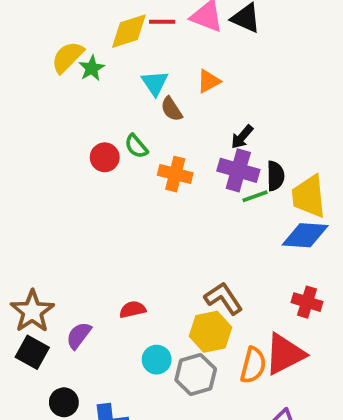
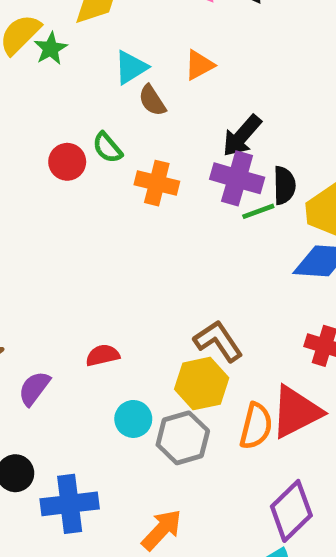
cyan triangle: (155, 83) -> (131, 67), turned 32
black arrow: (242, 137) -> (242, 136), size x1.4

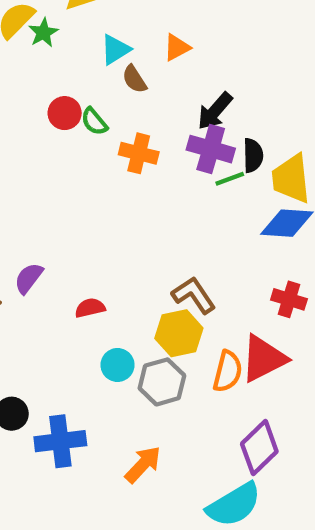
red circle: (67, 162) -> (65, 113), moved
purple semicircle: (34, 388) -> (29, 278), moved

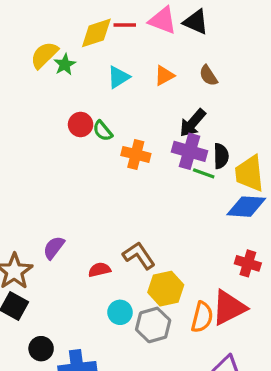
brown semicircle: (134, 79) -> (208, 76), moved
green line: (230, 179) -> (204, 173), turned 40
brown L-shape: (194, 295) -> (139, 256), moved

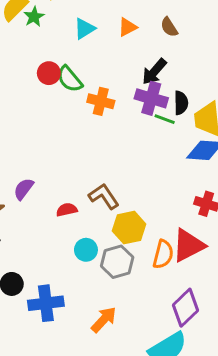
green semicircle: (103, 131) -> (70, 79), size x1.4

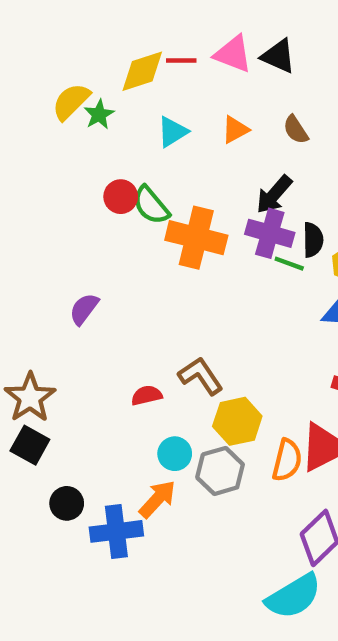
orange cross: (101, 101) -> (196, 238), size x1.5
purple semicircle: (24, 189) -> (84, 309), moved
orange arrow: (104, 320) -> (157, 499), moved

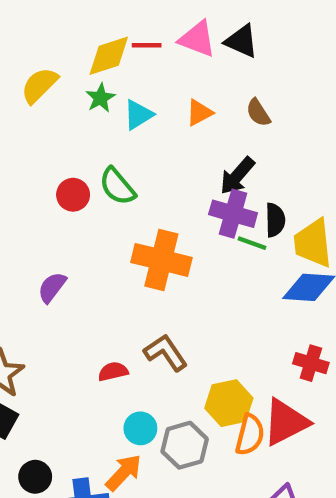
green star: (99, 115) -> (100, 98), moved
red circle: (121, 197) -> (73, 195), moved
orange cross: (196, 238) -> (161, 260), moved
yellow hexagon: (237, 421) -> (229, 403), moved

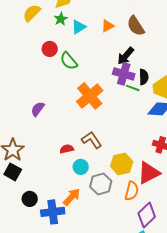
brown semicircle: (258, 113) -> (136, 26), size x1.5
red circle: (73, 195) -> (50, 49), moved
orange cross: (161, 260) -> (90, 96), turned 36
cyan circle: (140, 428) -> (81, 167), moved
orange semicircle: (250, 435) -> (132, 191), moved

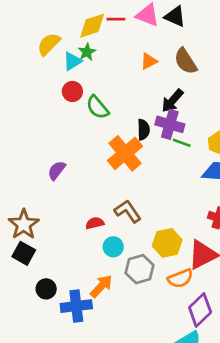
cyan triangle: (79, 27) -> (72, 61), moved
black semicircle: (144, 77) -> (143, 130), moved
orange semicircle: (132, 191) -> (180, 278), turned 54

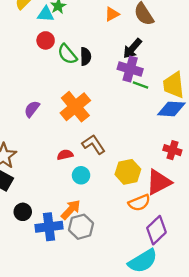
cyan triangle: (72, 61) -> (46, 14), turned 36
black semicircle: (143, 130) -> (86, 56), moved
orange cross: (125, 153) -> (75, 107), moved
gray hexagon: (140, 269) -> (81, 227), moved

